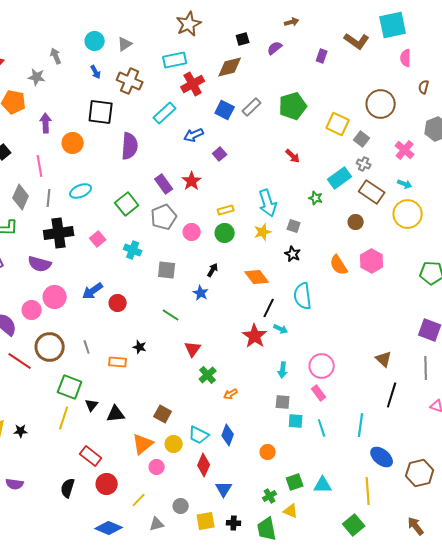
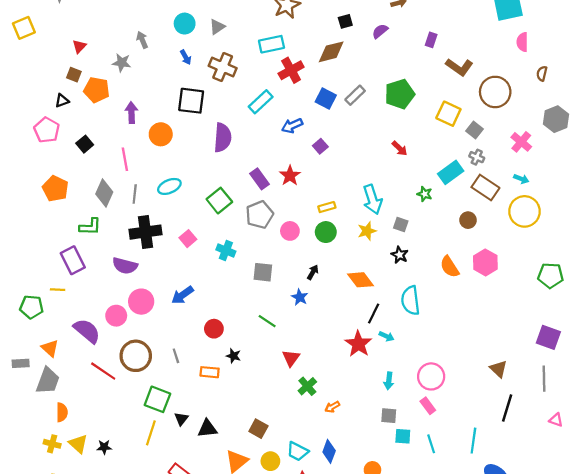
brown L-shape: (357, 41) -> (459, 67), moved
red circle: (118, 303) -> (214, 329), moved

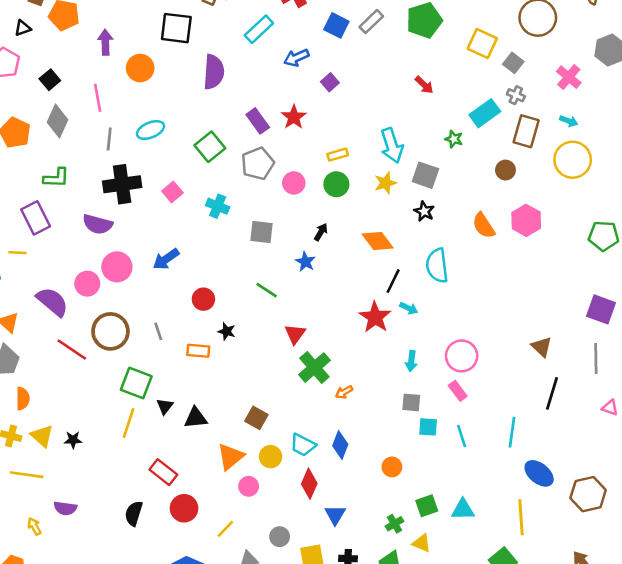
brown rectangle: (485, 188) -> (526, 131), turned 72
gray diamond: (104, 193) -> (58, 121), moved
gray square: (401, 224) -> (425, 175), size x1.5
green cross: (307, 386) -> (314, 368), size x1.4

